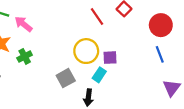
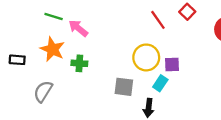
green cross: (25, 56) -> (79, 63), turned 32
gray square: (66, 78) -> (124, 87), turned 36

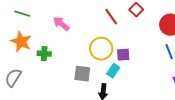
pink arrow: (78, 28) -> (61, 24), moved

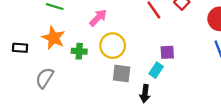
pink arrow: (61, 24) -> (98, 18), turned 96
yellow circle: (101, 49) -> (113, 46), moved

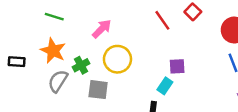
green cross: (79, 51) -> (81, 65), turned -32
gray square: (122, 73) -> (98, 90), moved
gray semicircle: (45, 78) -> (58, 81), moved

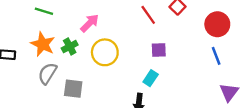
green cross: (81, 65) -> (70, 47), moved
purple square: (177, 66) -> (159, 50), moved
gray square: (98, 90) -> (73, 89), moved

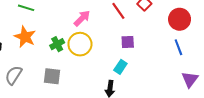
pink arrow: (90, 23) -> (82, 18), moved
green cross: (70, 47) -> (57, 44), moved
gray semicircle: (47, 73) -> (14, 75), moved

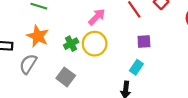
gray semicircle: (14, 75) -> (28, 64), moved
gray square: (52, 76) -> (66, 77), turned 30

